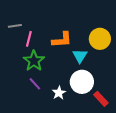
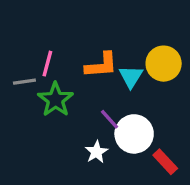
gray line: (15, 26) -> (24, 82), moved
cyan triangle: (80, 56) -> (131, 77), moved
purple line: (35, 84) -> (110, 119), moved

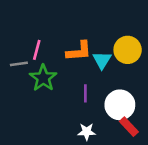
purple line: (110, 119) -> (85, 93), turned 42
white circle: (134, 134) -> (120, 105), moved
white star: (96, 152) -> (87, 132), moved, turned 30

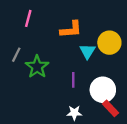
pink line: (37, 50) -> (28, 18), moved
orange L-shape: (79, 51) -> (71, 29), moved
gray line: (19, 64) -> (16, 55), turned -56

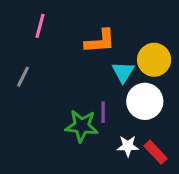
green star: (37, 67) -> (82, 126), moved, turned -30
white circle: (103, 90) -> (145, 101), moved
white star: (74, 113) -> (128, 146), moved

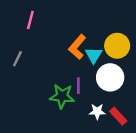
orange L-shape: (100, 41) -> (77, 47), moved, turned 135

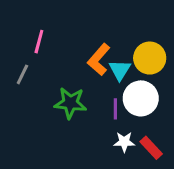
pink line: (30, 20) -> (39, 42), moved
purple line: (78, 86) -> (115, 109), moved
green star: (62, 96) -> (70, 103), moved

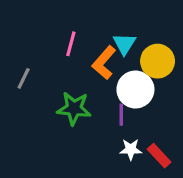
pink line: (39, 42) -> (71, 44), moved
cyan triangle: (120, 70) -> (124, 44), moved
white circle: (141, 98) -> (135, 89), moved

